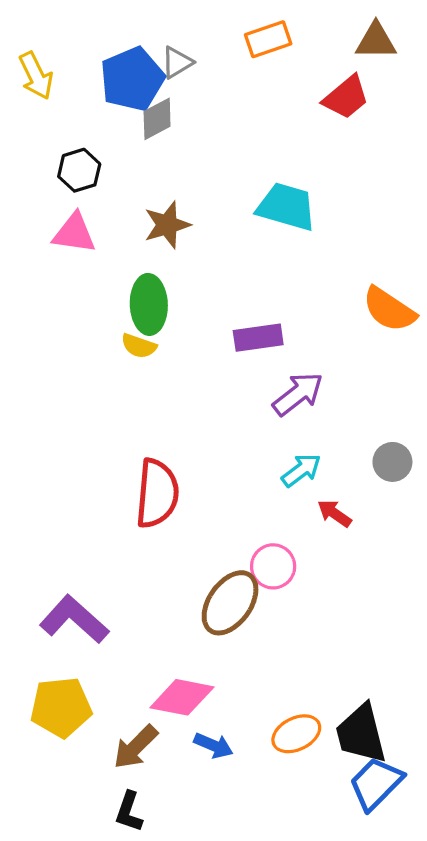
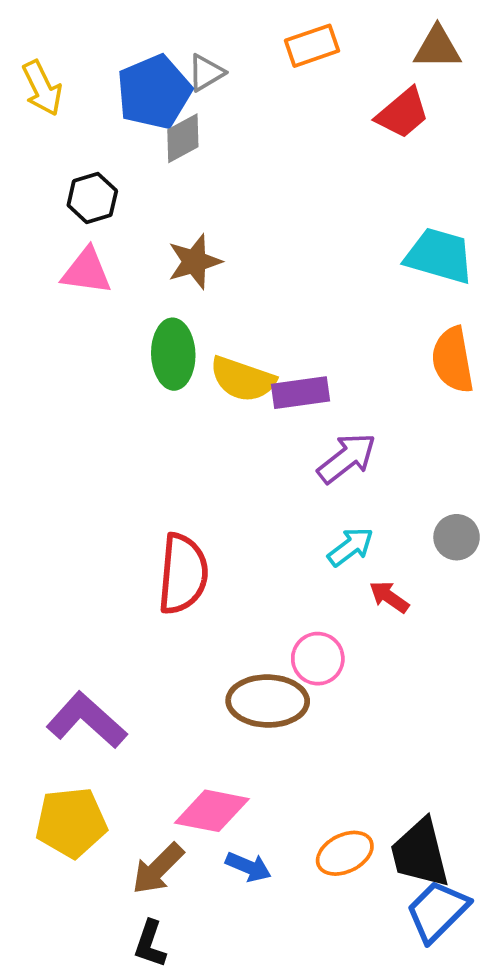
cyan trapezoid: (286, 207) -> (439, 256), moved
orange semicircle: (389, 309) -> (453, 360), turned 46
yellow semicircle: (139, 346) -> (243, 379), moved, size x1.6
brown ellipse: (230, 603) -> (268, 701), turned 56

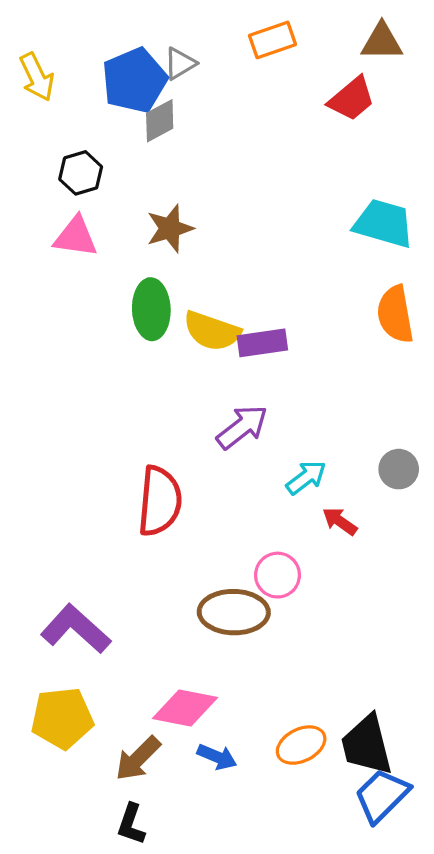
purple arrow: (347, 458) -> (242, 427), moved

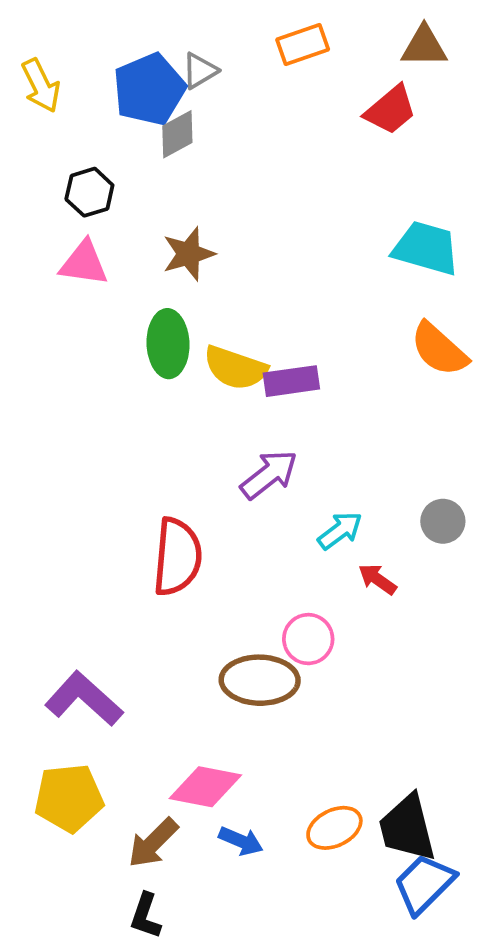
orange semicircle: (395, 314) -> (439, 349), turned -38

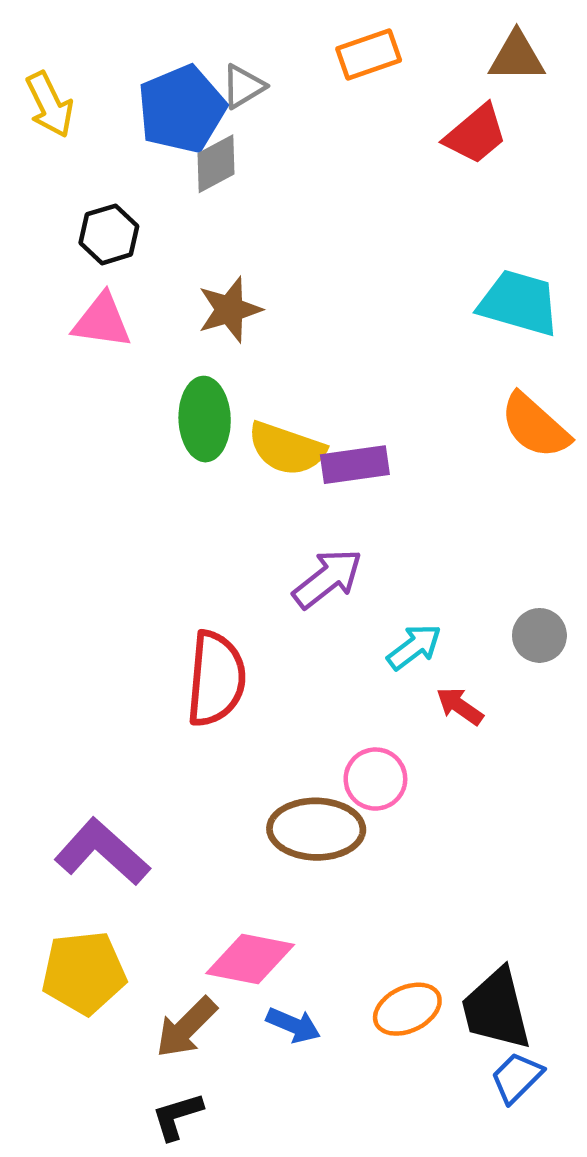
blue trapezoid: (424, 884) -> (517, 1077), size x0.7
black L-shape: (146, 916) -> (177, 1116), turned 54

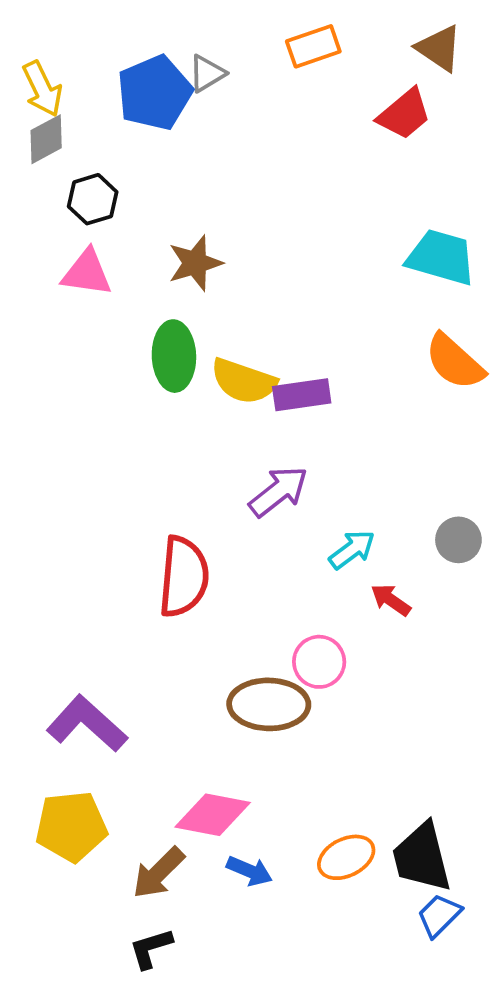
brown triangle: (517, 57) -> (439, 48), turned 34
gray diamond: (216, 164) -> (46, 139), moved

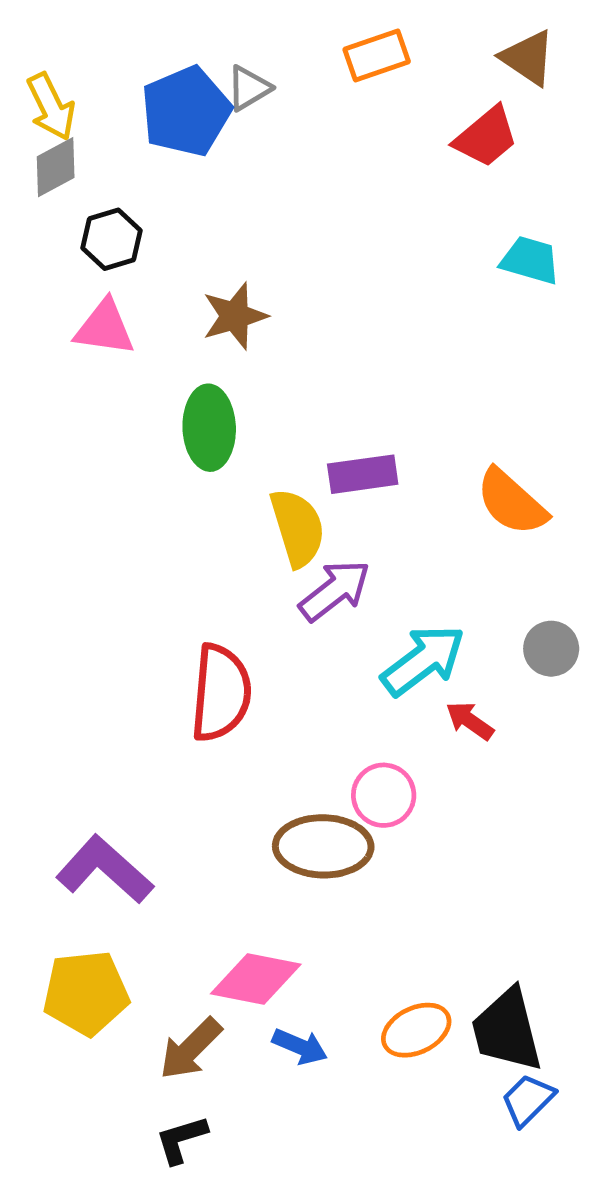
cyan trapezoid: (441, 257) -> (530, 260), moved, size x0.7
orange semicircle: (455, 362) -> (512, 502), moved
yellow semicircle: (244, 381) -> (298, 528), moved, turned -126
cyan arrow: (352, 550) -> (423, 660), size x1.5

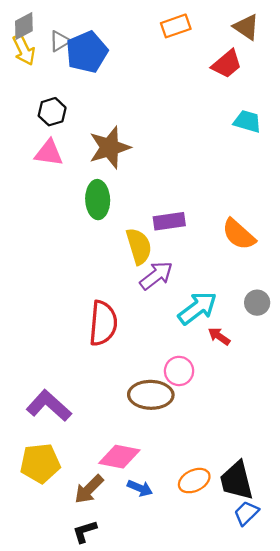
gray triangle: (249, 88) -> (60, 41), moved
gray diamond: (56, 167) -> (24, 26), moved
brown star: (235, 316) -> (110, 147), size x1.4

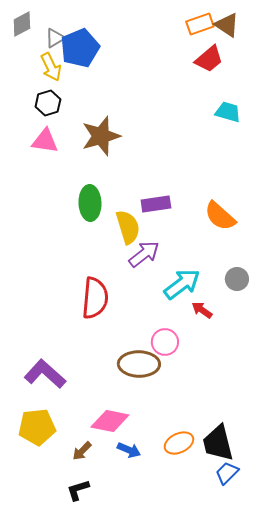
orange rectangle: (176, 26) -> (200, 24), moved
yellow arrow: (24, 50) -> (51, 67), moved
green ellipse: (98, 200) -> (90, 203), moved
brown arrow: (89, 489) -> (82, 451), size x0.7

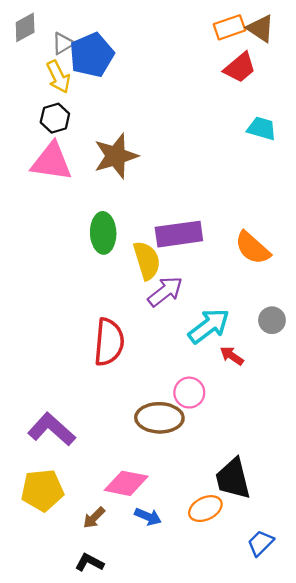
pink triangle: (45, 141) -> (51, 162), size x1.4
purple rectangle: (156, 204) -> (179, 234), size x1.4
black trapezoid: (218, 443) -> (233, 479), moved
black L-shape: (78, 490) -> (89, 563), turned 45

